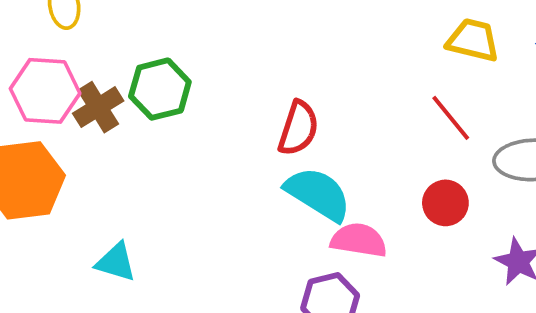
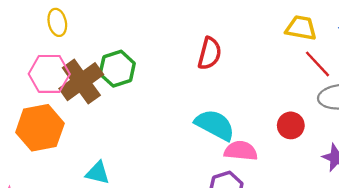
brown cross: (98, 107) -> (81, 82), size x1.5
red line: (451, 118) -> (317, 64), moved
red semicircle: (298, 128) -> (210, 53), moved

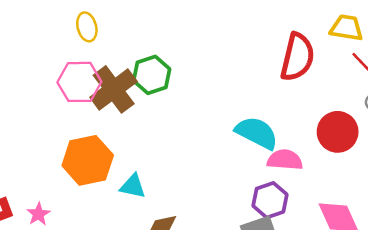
red semicircle: (210, 53) -> (297, 57), moved, size x1.4
red circle: (291, 125) -> (338, 132), size x1.4
orange hexagon: (40, 128) -> (88, 160), moved

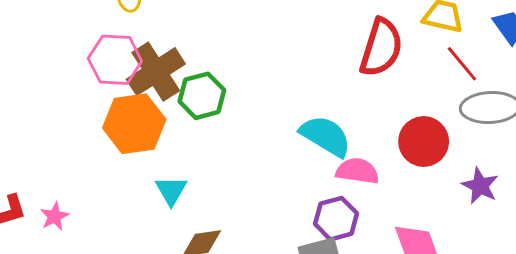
green hexagon: (152, 75) -> (202, 96), moved
orange hexagon: (88, 160) -> (134, 124), moved
cyan triangle: (133, 186) -> (171, 190), turned 44

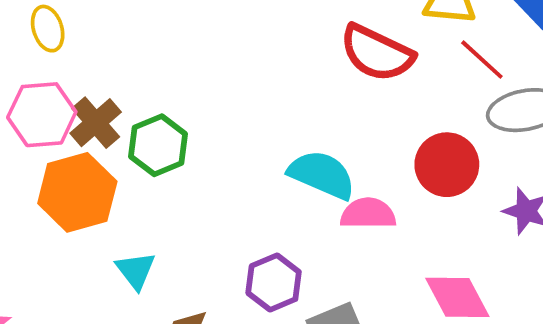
red semicircle: (381, 48) -> (377, 53), turned 106
brown cross: (156, 72) -> (96, 123), size x0.7
purple hexagon: (336, 219) -> (274, 283), moved

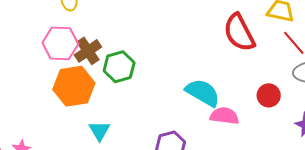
red semicircle: (377, 53) -> (239, 33), turned 30
red circle: (447, 165) -> (269, 95), size x0.7

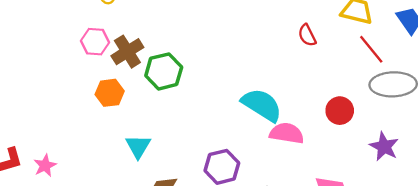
red semicircle: (239, 33) -> (307, 35), size x0.5
pink hexagon: (60, 43) -> (95, 42), size x0.7
orange hexagon: (74, 86) -> (110, 93), size x0.6

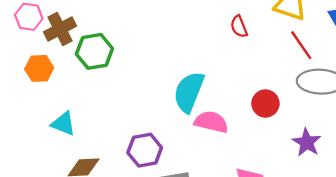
cyan semicircle: (262, 105) -> (189, 92), turned -105
cyan triangle: (138, 146) -> (63, 124), turned -44

